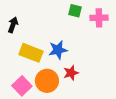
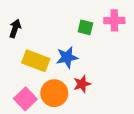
green square: (75, 11) -> (85, 27), moved

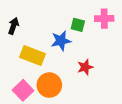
blue star: (67, 57) -> (61, 41), moved
red star: (82, 84) -> (85, 67), moved

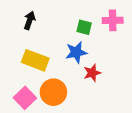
black arrow: (13, 26) -> (30, 20), moved
blue star: (61, 41) -> (76, 52), moved

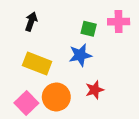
red star: (92, 73) -> (95, 90), moved

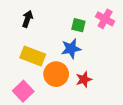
pink cross: (119, 22) -> (105, 19), turned 30
orange circle: (56, 97) -> (56, 74), moved

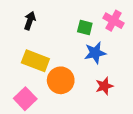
blue star: (71, 49) -> (95, 53), moved
red star: (84, 79) -> (104, 86), moved

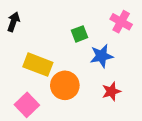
black arrow: (30, 21) -> (13, 22), moved
green square: (85, 28) -> (80, 34), moved, turned -35

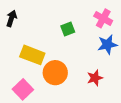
blue star: (102, 56) -> (107, 45), moved

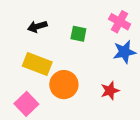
black arrow: (11, 18) -> (37, 26), moved, turned -126
green square: (68, 29) -> (78, 34), turned 32

